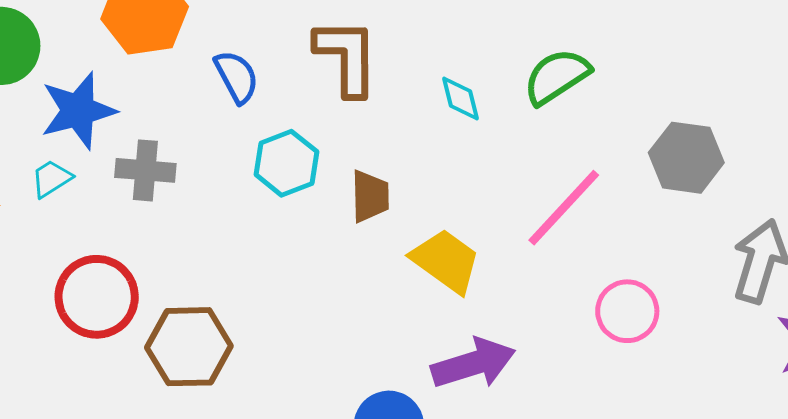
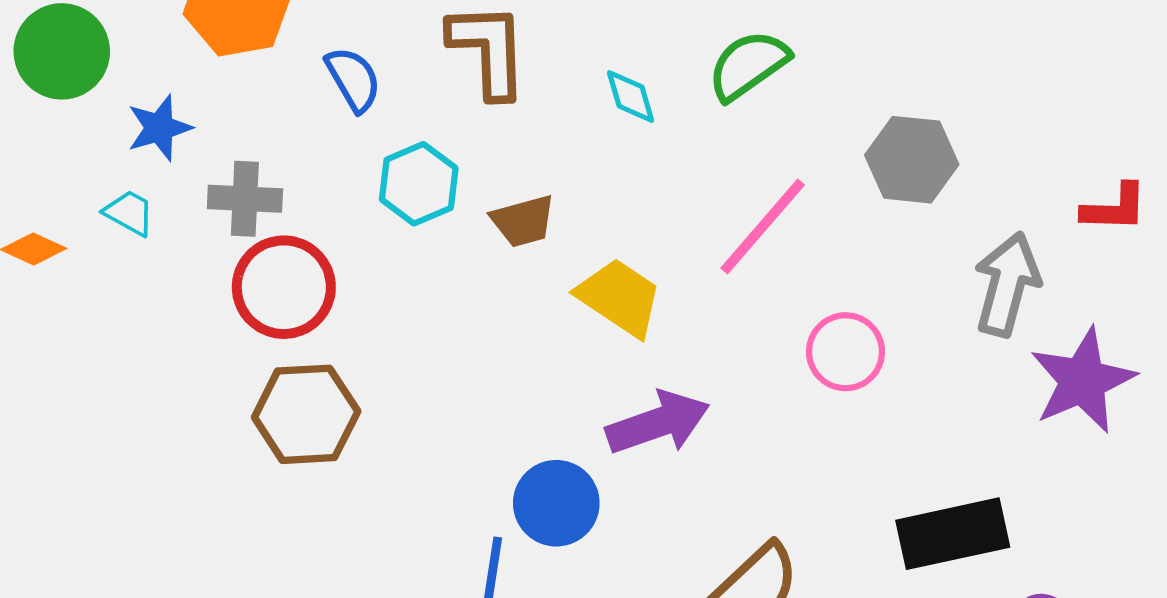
blue star: (78, 111) -> (159, 128), size x0.7
cyan trapezoid: (51, 179) -> (129, 213), turned 63
brown trapezoid: (370, 196) -> (523, 221), turned 78
red circle: (97, 297) -> (284, 287), moved

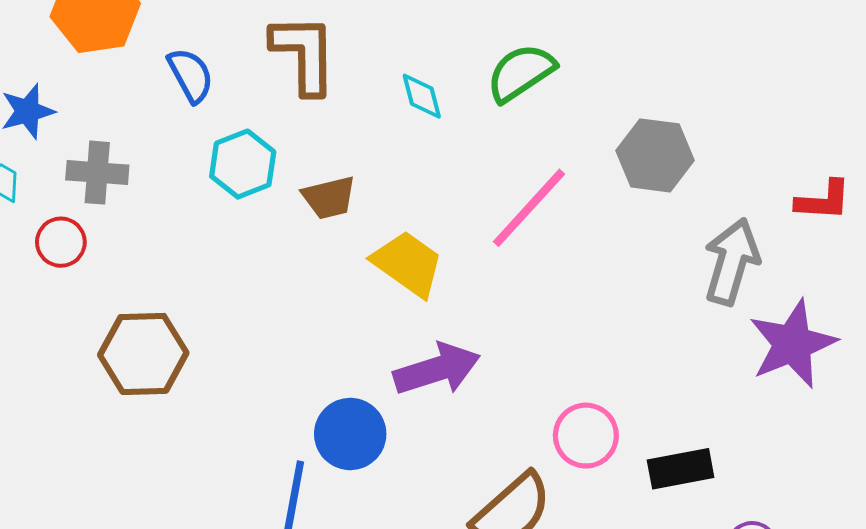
red circle: (284, 287) -> (61, 242), moved, size x0.6
pink circle: (846, 352) -> (586, 436), moved
black rectangle: (953, 534) -> (681, 469), size x0.7

